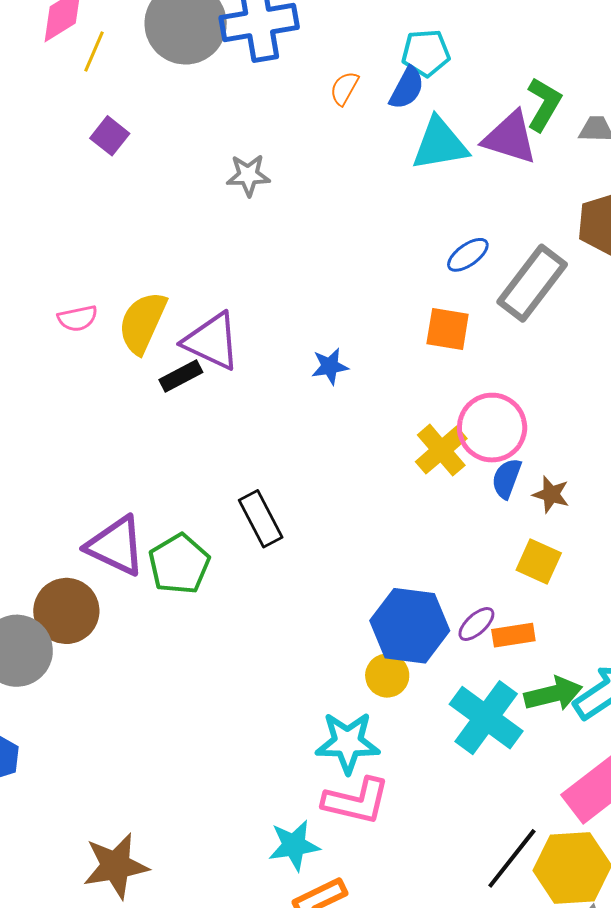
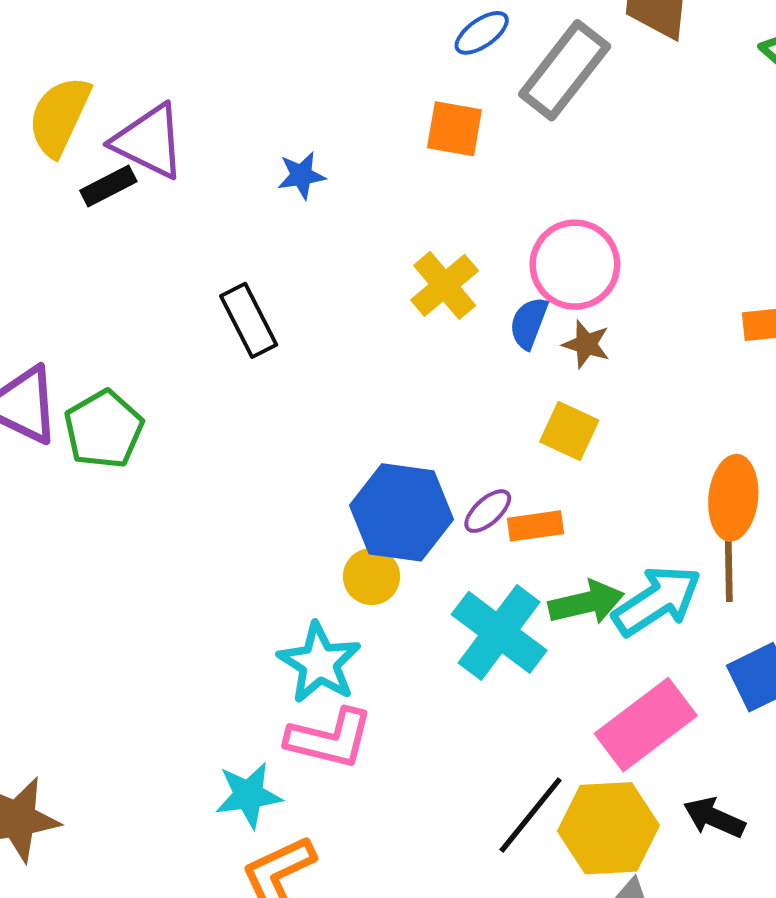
pink circle: (492, 428) -> (575, 265), moved
black rectangle: (261, 519) -> (249, 320), moved
cyan star: (348, 743) -> (319, 663), turned 30

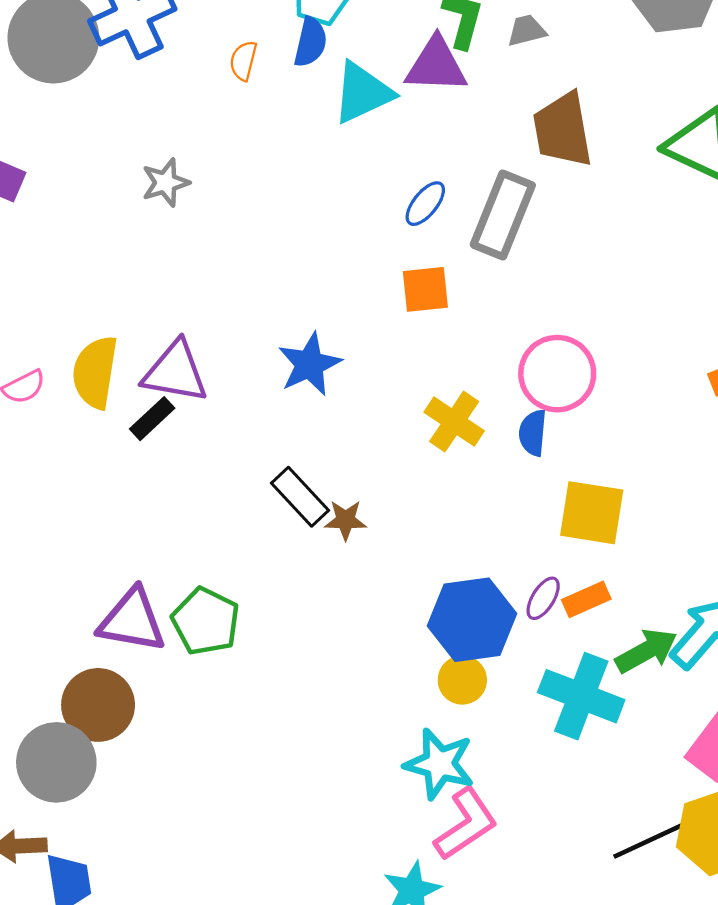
blue star: (301, 175) -> (310, 364), size x1.5
brown star: (586, 344) -> (346, 520), moved
yellow square: (569, 431) -> (592, 513), size x1.4
pink L-shape: (330, 738) -> (466, 824), turned -32
black line: (531, 815) -> (650, 840), turned 42

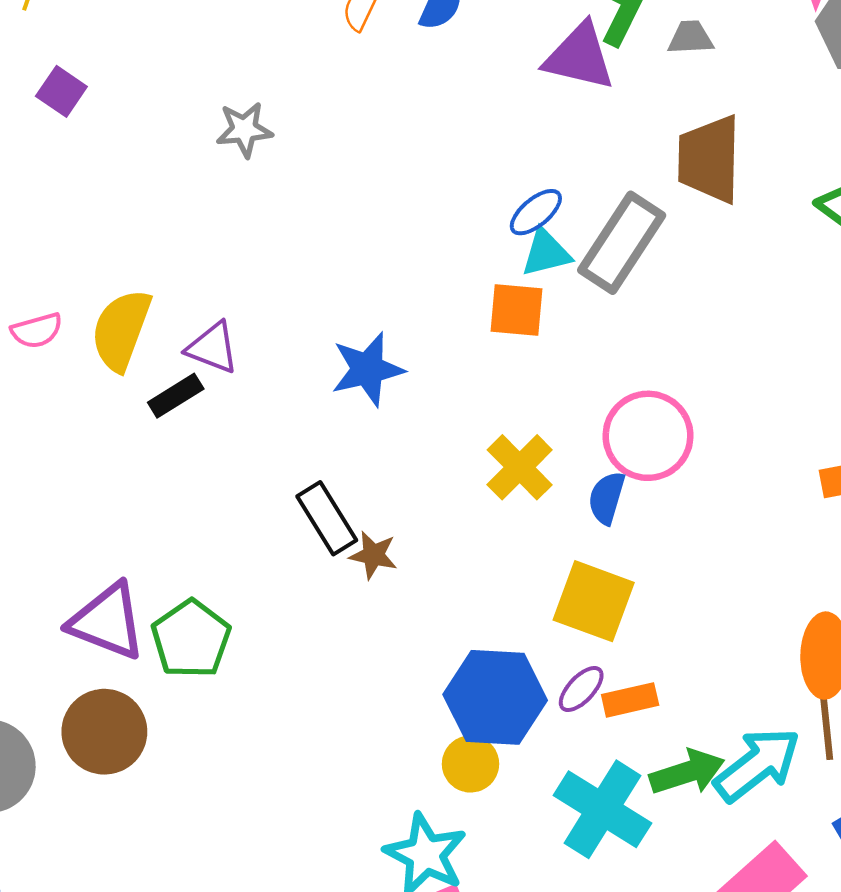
cyan triangle: (363, 93) -> (546, 253), moved, size x0.7
purple triangle: (175, 372) -> (213, 348), size x0.7
yellow square: (592, 513) -> (594, 601), moved
brown circle: (98, 705) -> (104, 732), moved

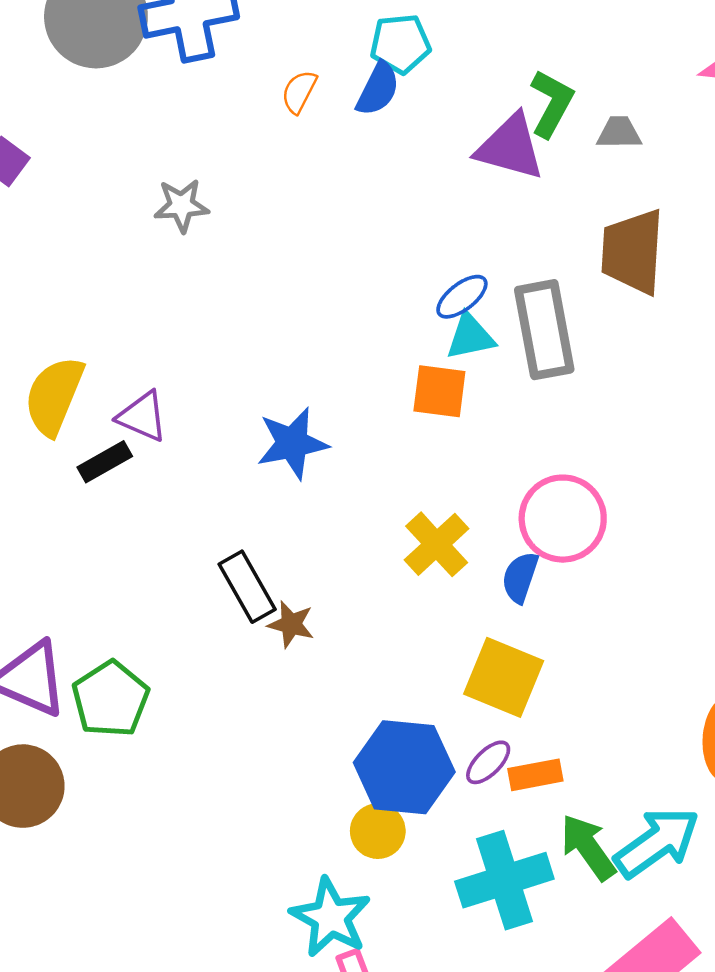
gray rectangle: (622, 243) -> (544, 330), turned -46
green arrow: (687, 772) -> (588, 847), turned -110
cyan cross: (602, 809) -> (504, 880), turned 38

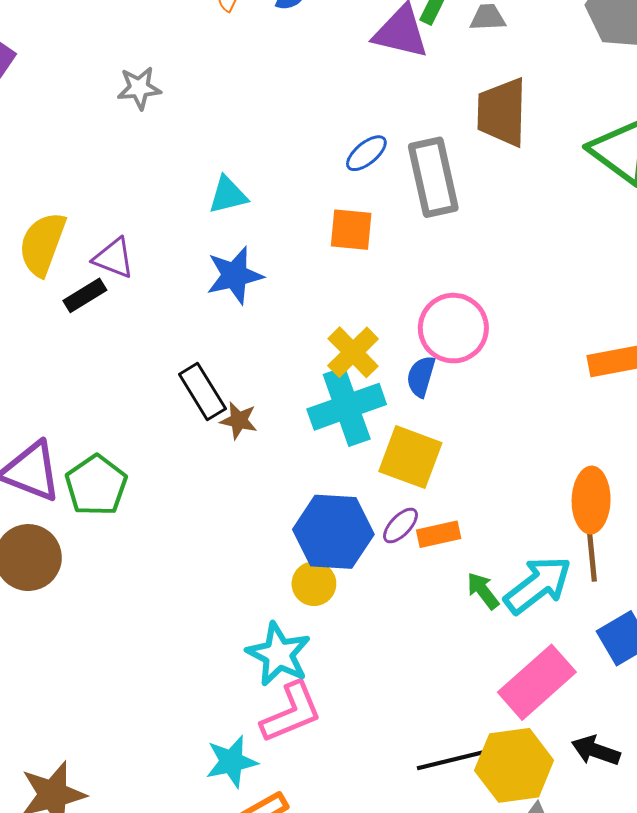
cyan triangle: (470, 337) -> (228, 195), moved
green arrow: (588, 847) -> (483, 591), size x0.7
cyan cross: (504, 880) -> (347, 407), moved

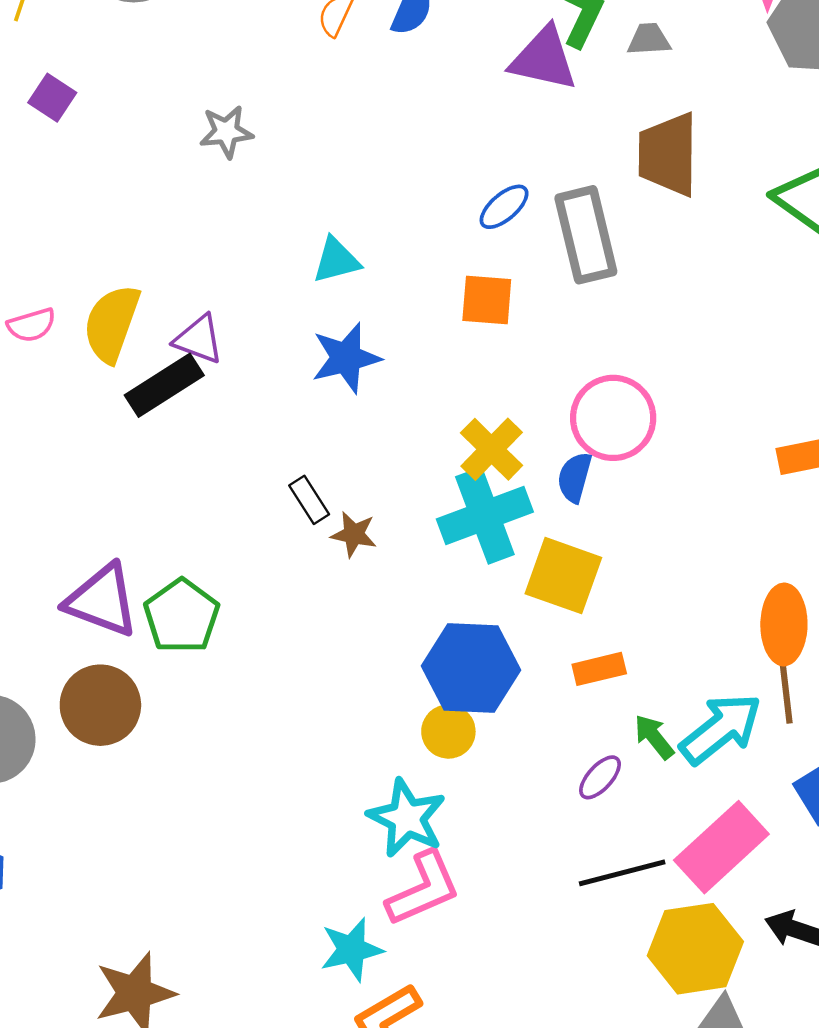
black rectangle: (85, 295) -> (164, 385), size x1.5
black rectangle: (202, 392) -> (309, 500), size x0.7
purple ellipse: (400, 526) -> (600, 777), moved
black line: (452, 760) -> (622, 873), moved

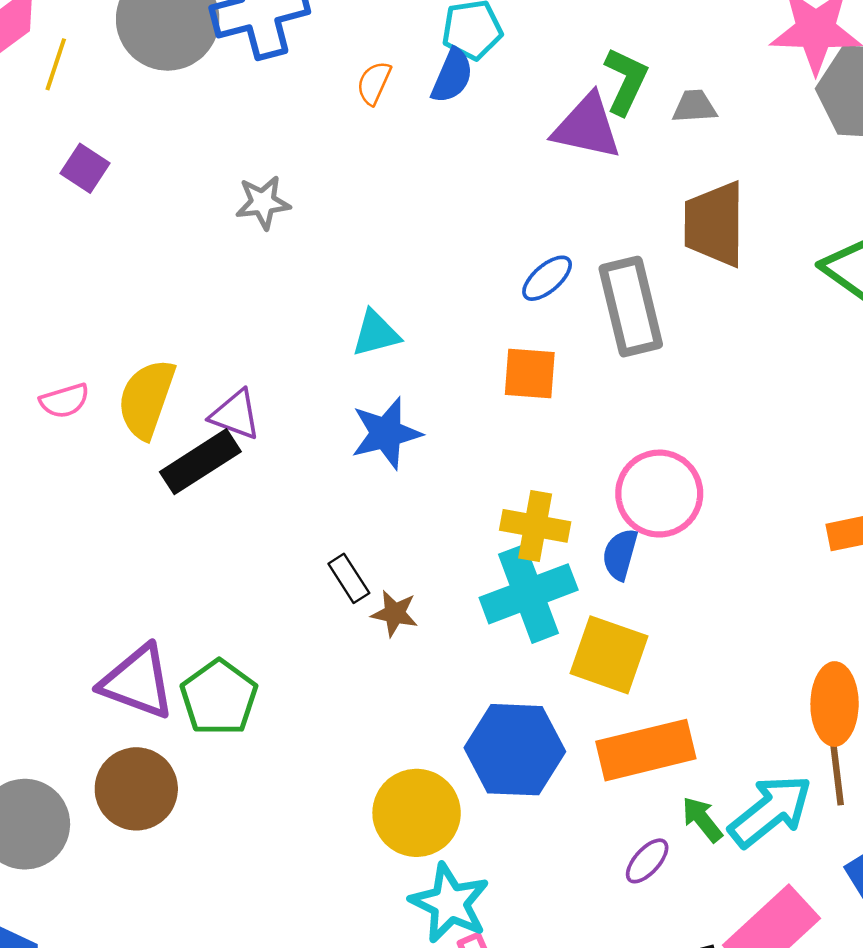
yellow cross: (492, 449) -> (535, 526), turned -34
orange rectangle: (599, 669) -> (646, 750), size x1.8
yellow circle: (448, 732) -> (417, 813), moved, size x1.6

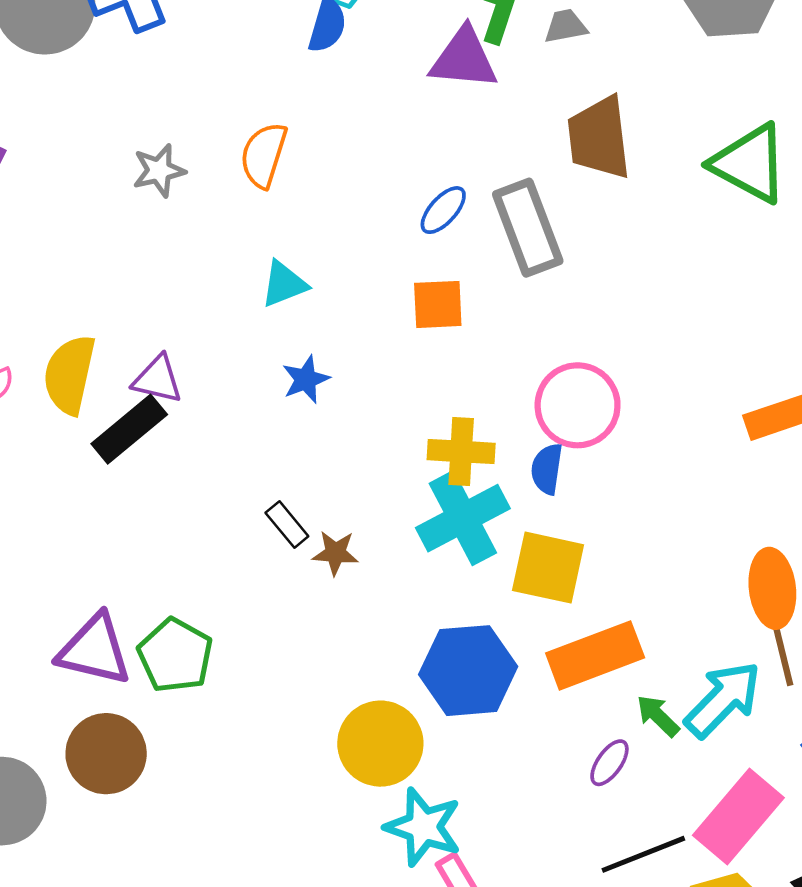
orange semicircle: (374, 83) -> (264, 155), moved, size x1.5
blue star: (386, 433) -> (306, 379), size x0.7

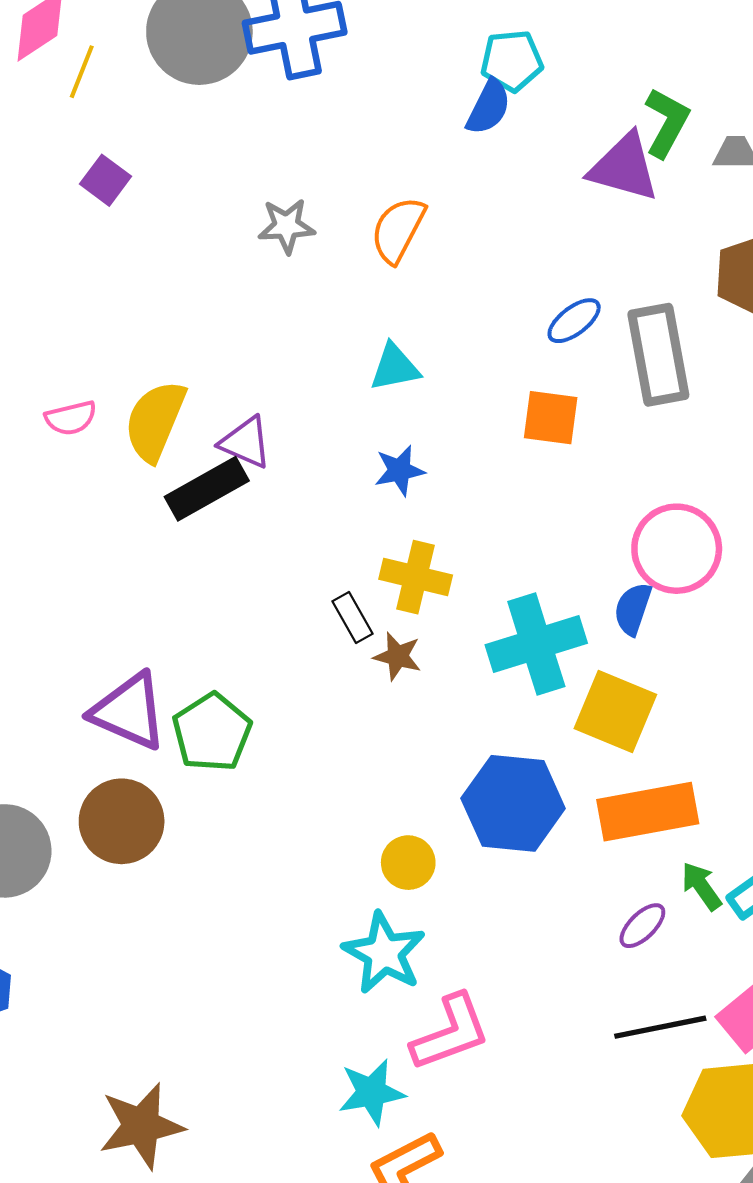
yellow cross: (461, 452) -> (416, 577), moved
yellow circle: (380, 744) -> (408, 863), size x0.6
cyan star: (423, 827) -> (384, 953), moved

